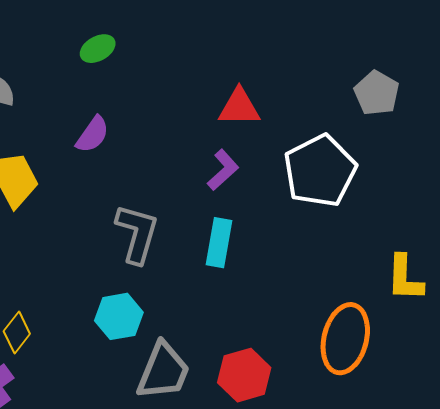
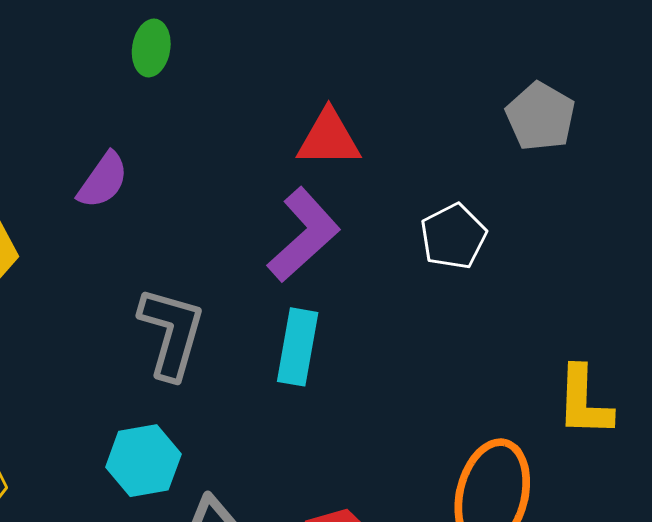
green ellipse: (98, 49) -> (151, 48), moved, turned -52
purple L-shape: (223, 170) -> (304, 235), size x1.5
white pentagon: (320, 171) -> (453, 236), size x0.6

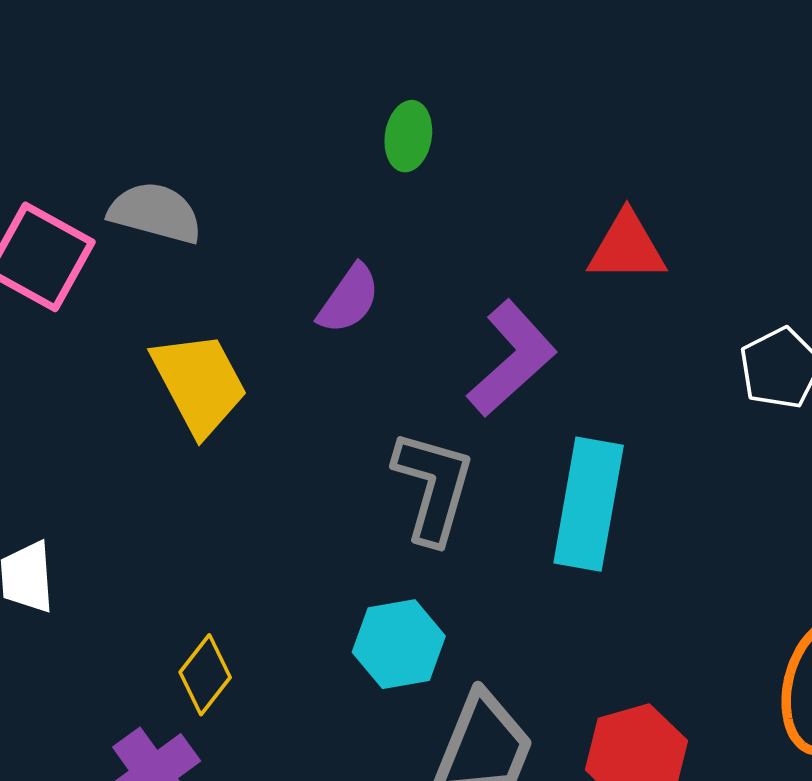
purple L-shape: (304, 235) -> (512, 358), moved
cyan rectangle: (298, 347) -> (589, 504), size x1.4

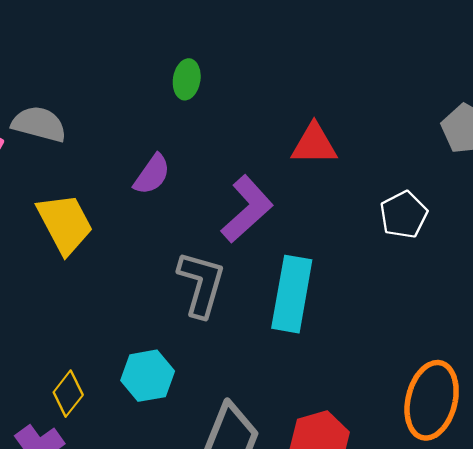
cyan hexagon: (399, 644) -> (148, 376), moved

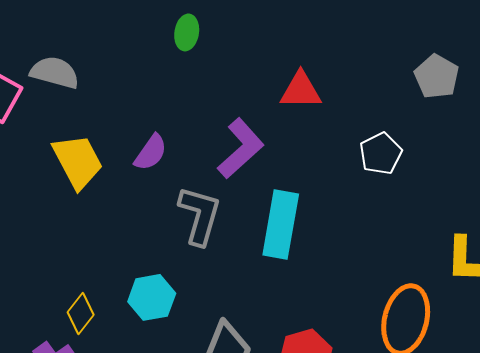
purple semicircle: (152, 174) -> (151, 152), moved

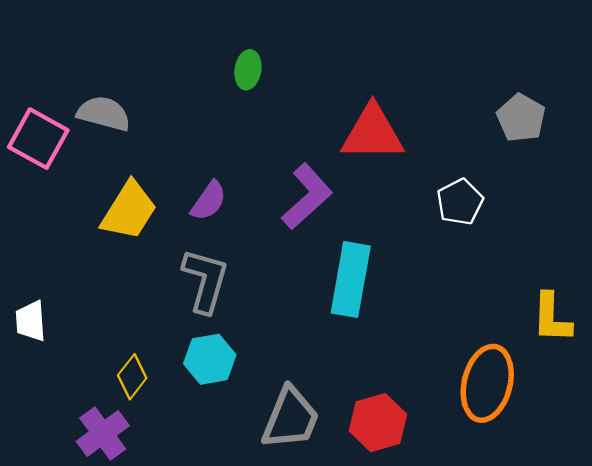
red triangle: (301, 90) -> (373, 133), size x1.4
yellow trapezoid: (78, 161) -> (129, 211), turned 60
gray L-shape: (200, 215) -> (205, 281), moved

